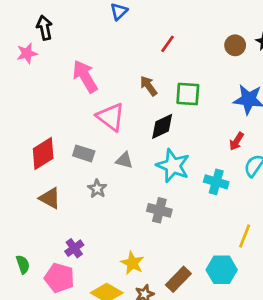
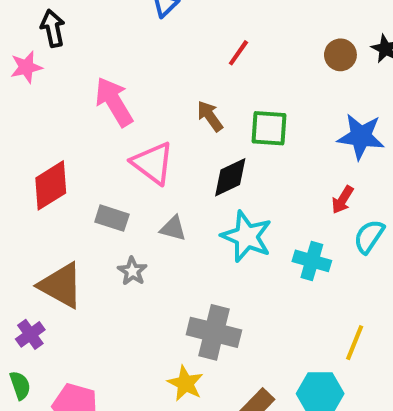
red diamond: (43, 153) -> (51, 185), moved
brown triangle: (50, 198) -> (61, 285), size x1.4
gray cross: (159, 210) -> (214, 332), moved, size x1.4
purple cross: (74, 248) -> (30, 334), moved

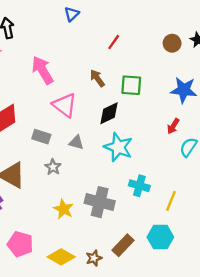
cyan cross: (312, 261) -> (139, 186), moved
yellow line: (355, 343) -> (171, 201), moved
yellow star: (185, 383) -> (63, 209), moved

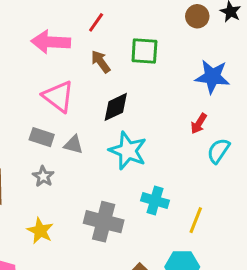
red line: (114, 42) -> (96, 22), moved
pink arrow: (42, 70) -> (51, 42), moved, turned -56
green square: (131, 85) -> (144, 51), moved
gray rectangle: (41, 137) -> (42, 137), moved
yellow star: (63, 209) -> (40, 231), moved

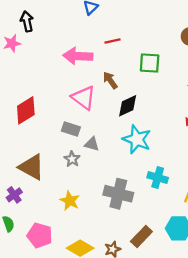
red line: (96, 22) -> (113, 41), turned 42
brown arrow: (101, 62) -> (110, 80), moved
gray triangle: (73, 145) -> (92, 144), moved

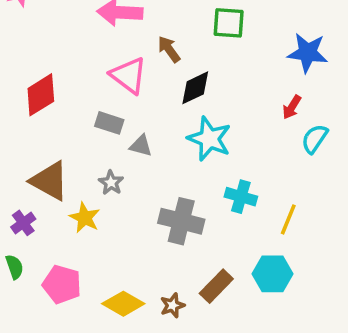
gray star: (72, 159) -> (111, 183), moved
yellow star: (70, 201) -> (85, 218), moved

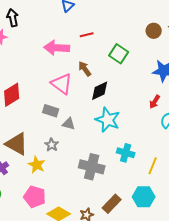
green square: (229, 23) -> (119, 54), turned 30
pink pentagon: (62, 284) -> (35, 197), moved

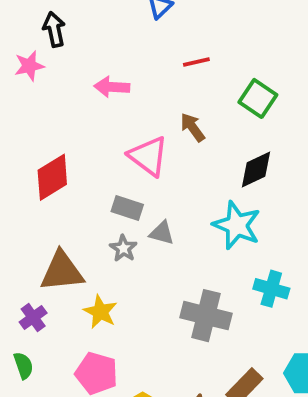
pink arrow: (57, 48) -> (112, 87), moved, size x0.7
black diamond: (100, 91) -> (256, 170), moved
brown triangle: (17, 144) -> (62, 271), turned -35
gray star: (52, 145) -> (123, 248), moved

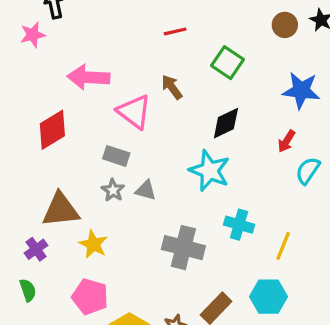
pink arrow: (112, 87) -> (88, 77), moved, size x1.4
gray triangle: (162, 233) -> (146, 190), moved

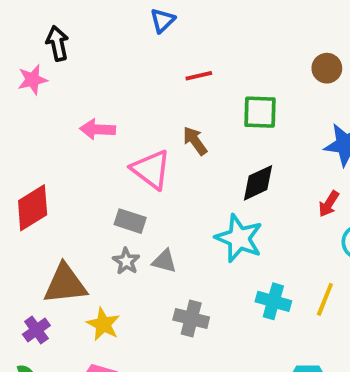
green square: (228, 63) -> (260, 112), turned -32
pink arrow: (88, 77) -> (98, 129), size x0.7
red diamond: (52, 130) -> (33, 208), moved
yellow line: (283, 246) -> (325, 299), moved
gray cross: (183, 248) -> (191, 319), moved, size x0.7

